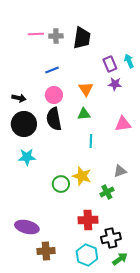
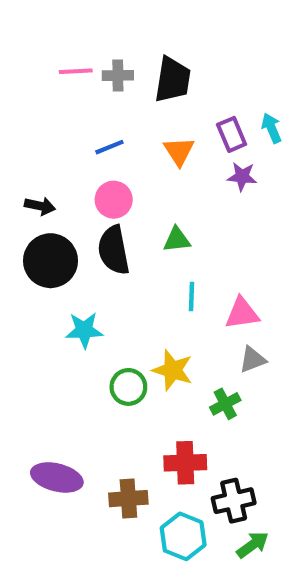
orange triangle: (86, 89) -> (179, 151), moved
pink triangle: (123, 124) -> (242, 313), moved
cyan star: (27, 157) -> (84, 330), moved
brown cross: (46, 251) -> (128, 499), moved

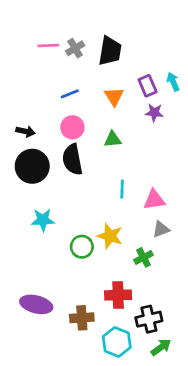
gray cross: (118, 75) -> (75, 48), turned -30
green triangle: (177, 240) -> (113, 139), moved
cyan star: (84, 330) -> (43, 220), moved

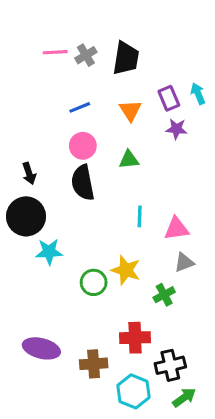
black arrow: (25, 131) -> (29, 173), moved, turned 60
black circle: (32, 166) -> (26, 216), moved

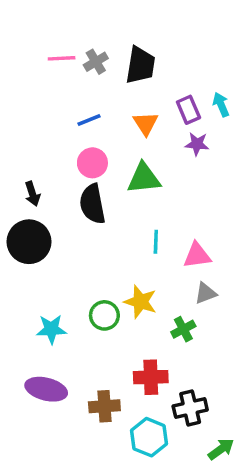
green triangle: (129, 160) -> (144, 178), size x1.5
cyan star: (49, 252) -> (51, 329), moved
green arrow: (184, 398) -> (221, 449), moved

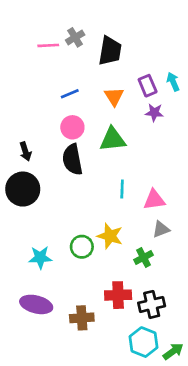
gray cross: (96, 62) -> (75, 37), moved
black cross: (190, 408) -> (152, 304), moved
cyan hexagon: (149, 437) -> (144, 342), moved

